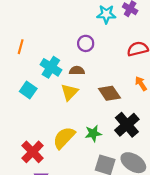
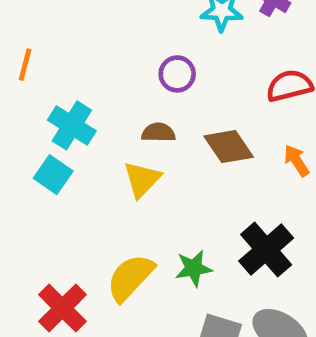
orange line: (21, 47) -> (25, 65), moved
cyan cross: (51, 67) -> (72, 125), moved
brown diamond: (109, 93) -> (229, 147), moved

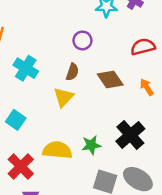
brown semicircle: (158, 133) -> (72, 72), turned 108
cyan square: (53, 175) -> (16, 120), moved
yellow semicircle: (130, 278) -> (57, 150), turned 52

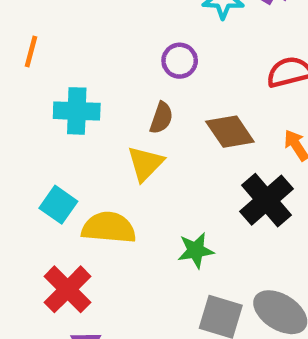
cyan cross: (26, 68) -> (77, 111), turned -30
black cross: (130, 135) -> (267, 200), moved
yellow semicircle: (57, 150) -> (109, 228), moved

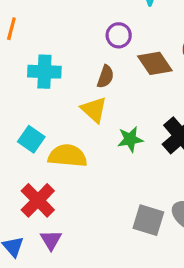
brown diamond: (230, 132) -> (155, 63), moved
yellow triangle: (145, 164) -> (94, 110), turned -32
green star: (196, 250) -> (130, 139), moved

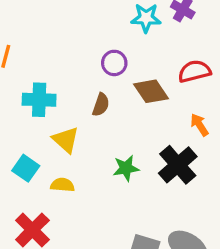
yellow triangle: (94, 110) -> (66, 140), moved
yellow semicircle: (68, 156) -> (62, 185), size x0.6

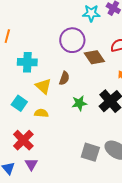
purple circle: (114, 63) -> (72, 40), size x1.6
brown semicircle: (101, 105) -> (64, 78), moved

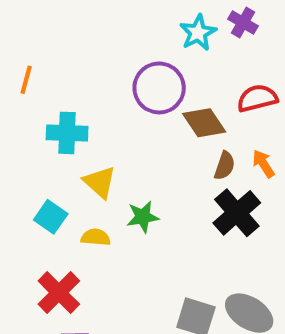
cyan star: (91, 13) -> (198, 33), turned -30
brown semicircle: (64, 78) -> (225, 166), moved
green star: (79, 103) -> (143, 217), moved

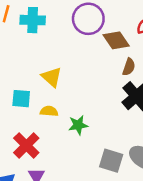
cyan cross: (67, 133) -> (33, 20), moved
cyan square: (51, 217) -> (21, 99), turned -30
green star: (143, 217) -> (78, 125), moved

